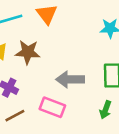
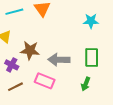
brown star: (28, 52) -> (30, 50), moved

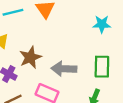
brown star: (30, 50) -> (30, 57), turned -30

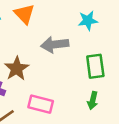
gray arrow: (64, 69) -> (55, 45), moved

